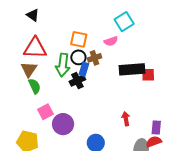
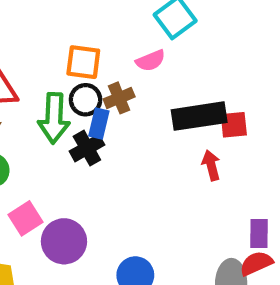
red arrow: (126, 119) -> (211, 165), moved

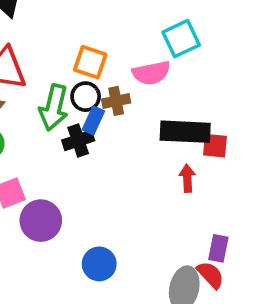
pink semicircle: (151, 61) -> (151, 73), size x1.4
red semicircle: (256, 263) -> (210, 275), turned 60

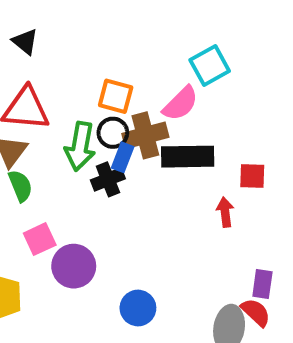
pink semicircle: (151, 73) -> (181, 104), turned -30
brown cross: (116, 101) -> (145, 135), size x1.5
black rectangle: (185, 132) -> (188, 157), moved

